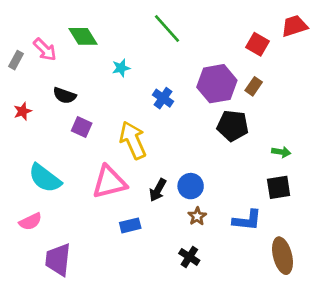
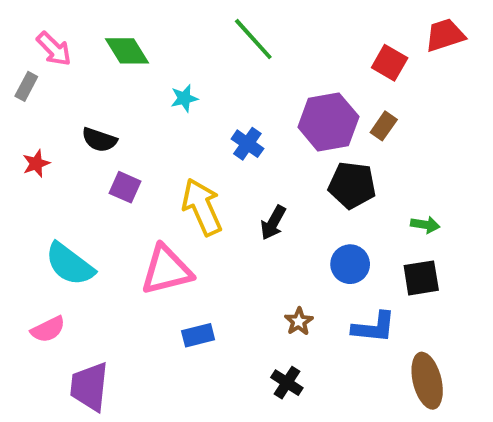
pink arrow: (45, 50) -> (54, 49), moved
blue circle: (191, 186) -> (350, 264), moved
black arrow: (158, 190) -> (273, 223), moved

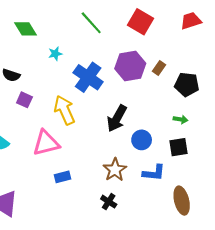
red square: (390, 63) -> (141, 22), moved, size x1.4
blue cross: (247, 144) -> (88, 77), size x1.8
black pentagon: (352, 185) -> (187, 84), moved
black arrow: (273, 223) -> (117, 118), moved, size x1.5
brown star: (299, 321) -> (115, 170), size x1.6

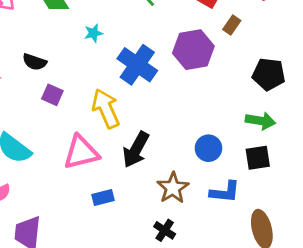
brown rectangle: (159, 68) -> (232, 25), moved
black arrow: (117, 118) -> (136, 150), moved
green arrow: (181, 119) -> (260, 121), size x1.5

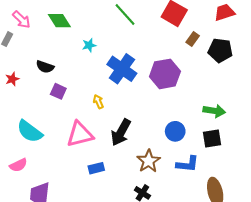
purple hexagon: (193, 50) -> (165, 74), moved
black pentagon: (269, 74) -> (220, 50), moved
yellow arrow: (106, 108) -> (98, 102), size x0.5

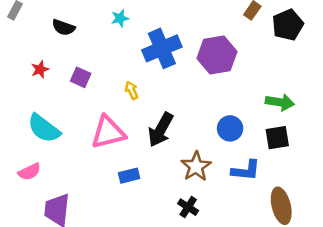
black pentagon: (220, 50) -> (288, 25), turned -30
black semicircle: (45, 67) -> (64, 27), moved
blue cross: (122, 69) -> (162, 48), turned 32
red star: (12, 79) -> (40, 69), moved

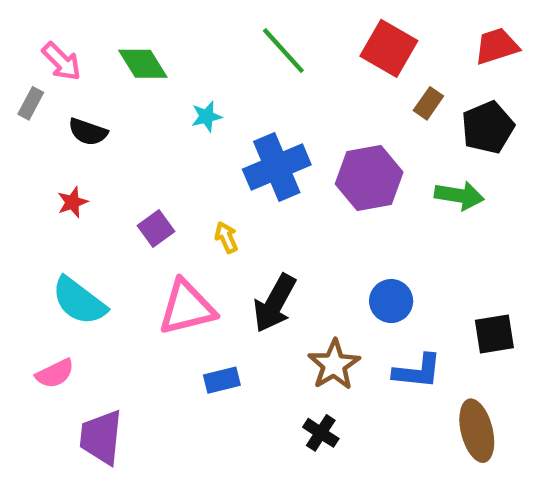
black semicircle: (64, 27) -> (88, 132), moved
purple square: (81, 77) -> (156, 229), moved, turned 30
green arrow: (280, 102) -> (459, 196), moved
black square: (277, 138) -> (494, 334), moved

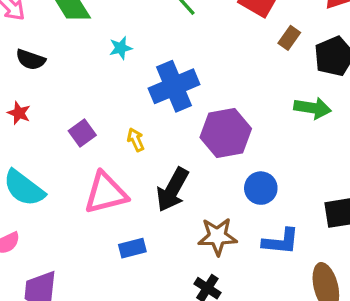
purple hexagon: (369, 178) -> (226, 133), moved
red star: (73, 202) -> (19, 113), turned -30
brown star: (334, 365) -> (217, 236), turned 30

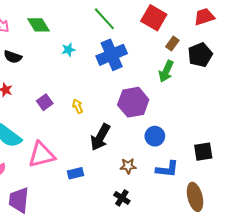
blue cross: (174, 86) -> (112, 55), moved
green arrow: (313, 108) -> (166, 71), moved, turned 105
pink triangle: (106, 193) -> (42, 155), moved
brown star: (217, 236) -> (128, 166), size x0.7

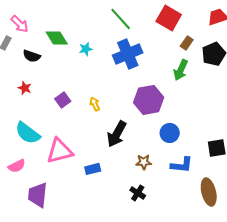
green diamond: (38, 25) -> (57, 38), moved

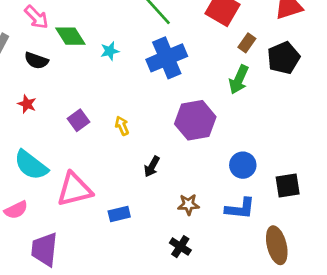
pink arrow: (20, 24) -> (36, 17), moved
blue circle: (170, 133) -> (243, 165), moved
black arrow: (117, 134) -> (152, 166), size x0.6

